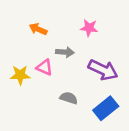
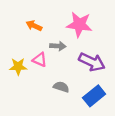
pink star: (89, 28) -> (79, 25), size x1.6

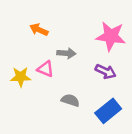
pink star: (79, 25) -> (111, 36), moved
purple arrow: (92, 62) -> (106, 72), size x0.7

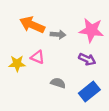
orange arrow: (39, 30) -> (32, 25), size x1.6
gray arrow: (66, 53) -> (58, 34), moved

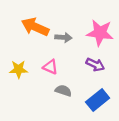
pink triangle: (38, 57) -> (50, 67), moved

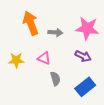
orange arrow: (35, 27) -> (31, 23), turned 45
gray semicircle: (63, 91) -> (55, 79), turned 56

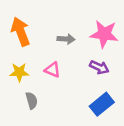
orange arrow: (31, 23) -> (21, 32), moved
gray semicircle: (55, 79) -> (32, 100), moved

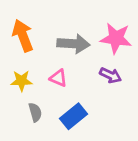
gray arrow: (66, 39) -> (73, 44), size x1.6
blue rectangle: (102, 104) -> (73, 116), moved

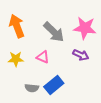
gray arrow: (73, 44) -> (54, 32), turned 40
gray semicircle: (35, 112) -> (32, 88), moved, turned 112

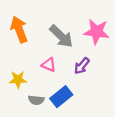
purple arrow: (81, 55) -> (82, 66), moved, turned 105
yellow star: (16, 59) -> (18, 80), moved

